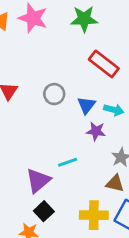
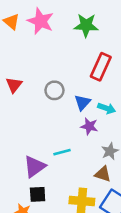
red rectangle: (104, 64) -> (101, 67), turned 72
black square: (44, 211) -> (38, 194), turned 36

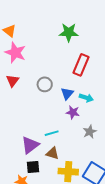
pink star: (41, 21) -> (15, 53), moved
brown triangle: (103, 174) -> (52, 153), moved

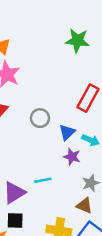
green star: (69, 32) -> (77, 40), moved
brown triangle: (52, 153) -> (84, 205), moved

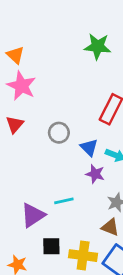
blue triangle: (67, 132) -> (89, 147), turned -30
black square: (15, 221) -> (51, 246), moved

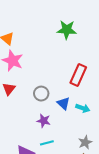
purple star: (95, 174) -> (44, 121), moved

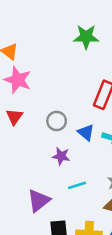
cyan line: (47, 143) -> (77, 185), moved

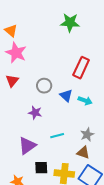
purple star: (61, 156) -> (35, 113), moved

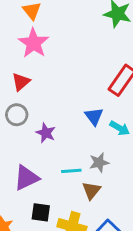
gray circle: (44, 86) -> (17, 115), moved
gray star: (87, 135) -> (99, 163), moved
brown triangle: (83, 153) -> (91, 190), moved, turned 40

